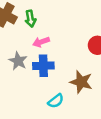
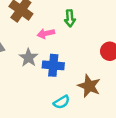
green arrow: (30, 19) -> (70, 18), moved
pink arrow: (41, 42) -> (46, 34), moved

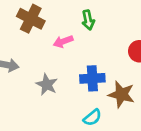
gray star: (28, 58) -> (47, 85), moved
blue cross: (53, 65) -> (92, 78), moved

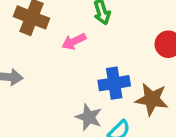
gray star: (47, 85) -> (89, 117), moved

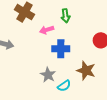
blue cross: (114, 83) -> (61, 49), moved

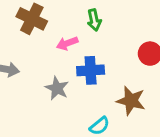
gray star: (48, 75) -> (57, 88), moved

